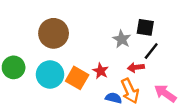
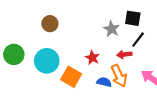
brown circle: (54, 33) -> (50, 24), size x0.6
orange square: (77, 78) -> (71, 77), moved

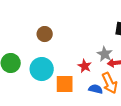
gray star: (112, 29) -> (105, 54), moved
orange square: (71, 77) -> (65, 84), turned -30

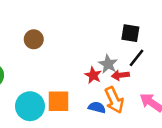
red star: (85, 66) -> (93, 75), moved
cyan circle: (42, 69) -> (30, 106), moved

